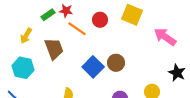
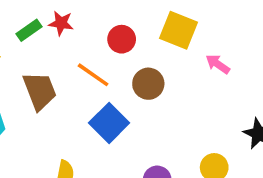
orange line: (77, 29) -> (93, 75), moved
pink arrow: (165, 37) -> (218, 64), moved, size x0.6
brown circle: (116, 63) -> (148, 84), moved

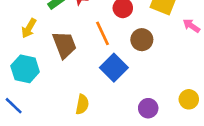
orange line: (93, 75) -> (102, 33), turned 30

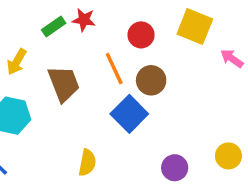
brown circle: (142, 40) -> (151, 80), moved

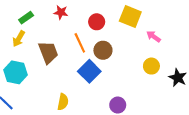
green rectangle: (54, 26) -> (26, 18), moved
yellow circle: (228, 156) -> (151, 66), moved

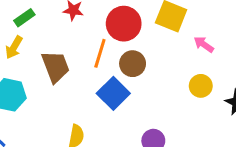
red circle: (97, 22) -> (124, 24), size x1.5
orange line: (80, 43) -> (100, 53), turned 42

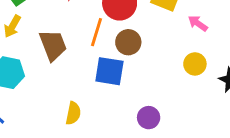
blue square: (113, 93) -> (109, 71), turned -36

